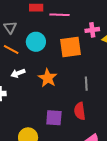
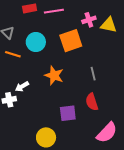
white arrow: (18, 73) -> (22, 87), moved

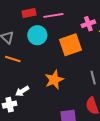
cyan circle: (36, 42) -> (37, 35), moved
orange star: (54, 75) -> (54, 80), turned 30

